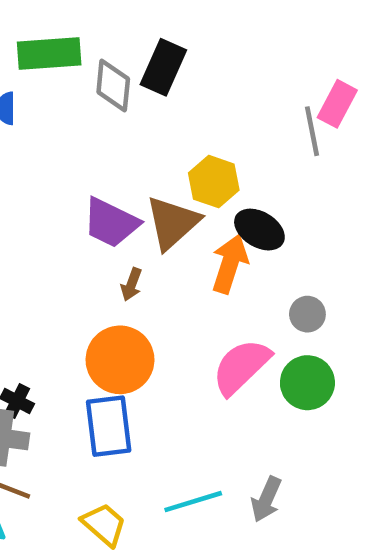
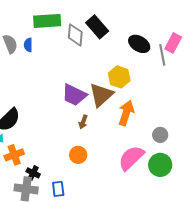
black rectangle: (163, 67) -> (97, 27), turned -65
black ellipse: (259, 230) -> (139, 44), moved
orange circle: (120, 360) -> (78, 155), size x0.6
blue rectangle: (109, 426) -> (58, 189), moved, size x0.6

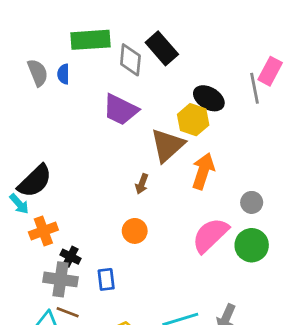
black ellipse: (139, 44) -> (209, 98), moved
purple trapezoid: (74, 95) -> (120, 110), moved

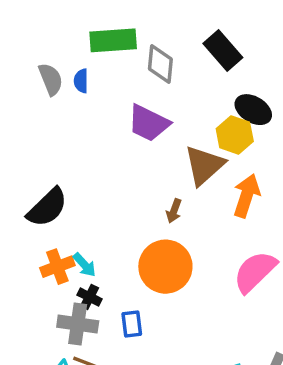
black rectangle: (162, 48) -> (223, 50), moved
cyan arrow: (19, 204) -> (84, 265), moved
orange circle: (135, 231) -> (165, 267), size x1.8

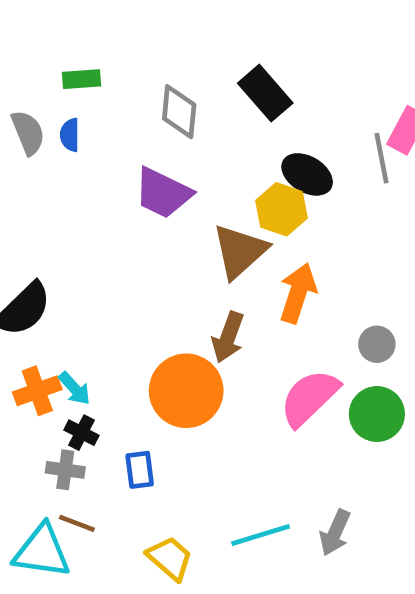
green rectangle: (113, 40) -> (81, 79), moved, size x0.6
brown arrow: (174, 211) -> (228, 337), moved, size x1.5
gray cross: (78, 324) -> (65, 470), size x0.7

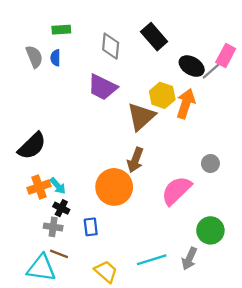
gray line: (382, 158) -> (213, 70), turned 60
black ellipse: (307, 174) -> (192, 66), moved
orange arrow: (298, 293) -> (186, 104), moved
green circle: (377, 414) -> (210, 230), moved

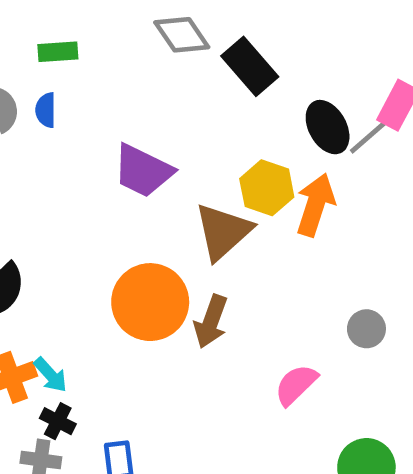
gray diamond: (111, 46) -> (182, 35), moved, turned -40
black ellipse: (192, 66) -> (328, 127), turned 30
orange circle: (114, 187) -> (150, 302), moved
pink semicircle: (176, 191) -> (296, 385), size x0.7

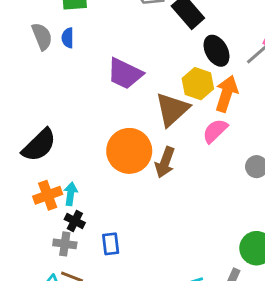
black ellipse: (328, 127) -> (217, 51), moved
cyan arrow: (51, 375) -> (71, 194), turned -130
pink semicircle: (296, 385) -> (215, 131), moved

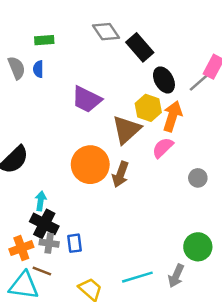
orange cross: (48, 195) -> (21, 248), moved
black cross: (75, 221) -> (44, 224), size x1.6
gray cross: (65, 244) -> (49, 243), moved

